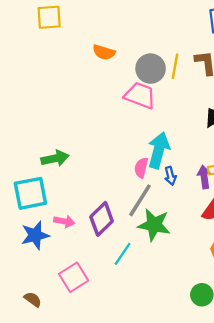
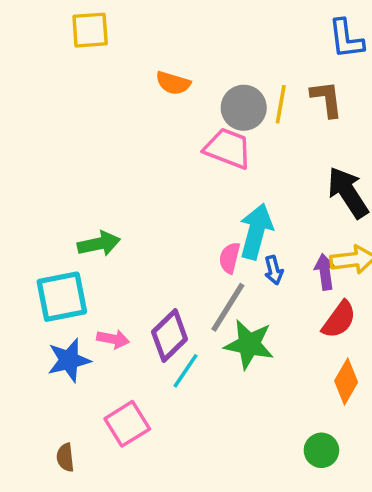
cyan line: (123, 254) -> (185, 371), moved
brown semicircle: (33, 299) -> (65, 457), turned -132

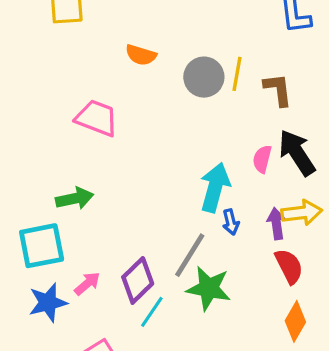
brown L-shape: (327, 99) -> (278, 90), moved
pink trapezoid: (228, 148) -> (97, 118), moved
pink semicircle: (230, 258) -> (262, 159), moved
red semicircle: (339, 320) -> (289, 266), turned -63
pink arrow: (113, 339) -> (87, 284), turned -52

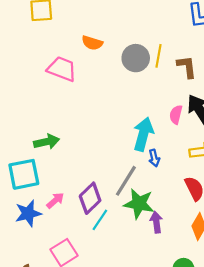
pink trapezoid: (97, 118) -> (62, 69), moved
purple arrow: (276, 224) -> (156, 222), moved

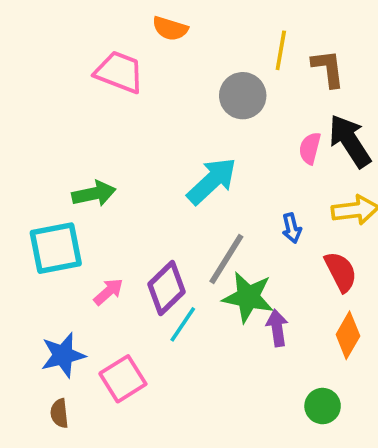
gray circle: (136, 58) -> (243, 96), moved
cyan arrow: (143, 134) -> (212, 181), moved, turned 32
blue arrow: (154, 158) -> (292, 228), moved
blue star: (28, 213) -> (63, 355), moved

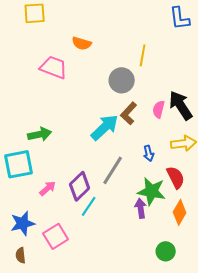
brown L-shape: (328, 68) -> (129, 113), moved, turned -130
green star: (248, 297) -> (152, 191), moved

